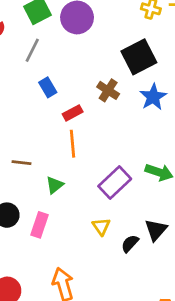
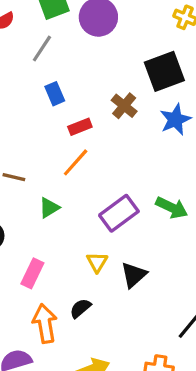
orange line: (72, 144) -> (76, 162), turned 40
pink rectangle: (39, 225) -> (32, 273), moved
black triangle: (156, 230) -> (134, 275), moved
black semicircle: (130, 244) -> (80, 308), moved

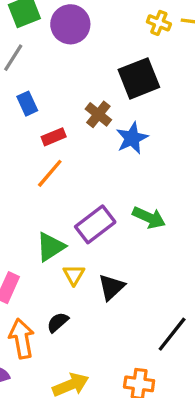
blue star: (175, 120) -> (132, 138), moved
green triangle: (49, 208) -> (50, 247), moved, size x1.4

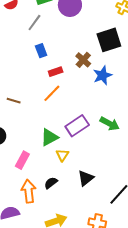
black triangle: (111, 287) -> (86, 178), moved

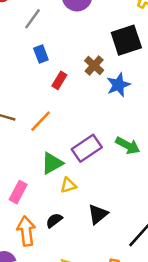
red rectangle: (56, 72) -> (59, 80), turned -40
orange line: (52, 93) -> (41, 121), moved
yellow triangle: (62, 155) -> (68, 185), turned 40

